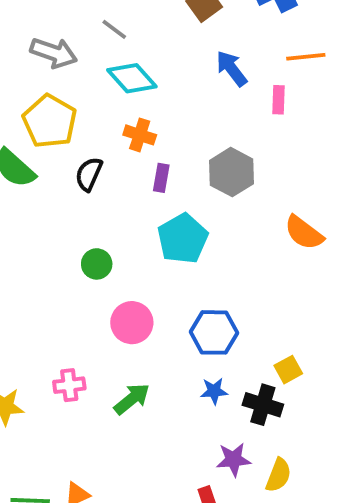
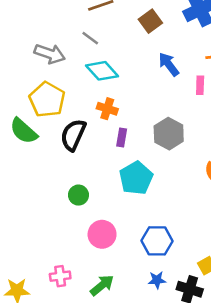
black semicircle: (89, 174) -> (73, 135), size x1.4

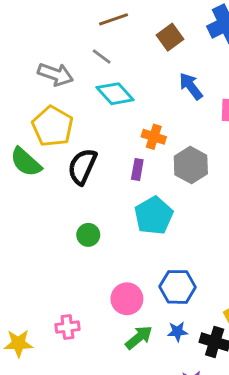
orange cross: (107, 109) -> (154, 137), moved
pink circle: (102, 234) -> (127, 299), moved
green arrow: (102, 285) -> (139, 337), moved

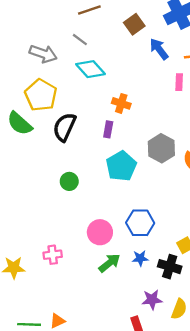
blue arrow: (191, 86) -> (159, 49), moved
gray hexagon: (191, 165) -> (161, 148), moved

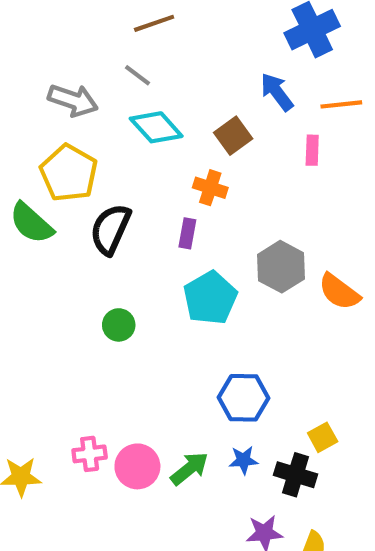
brown square: (134, 24) -> (233, 136), moved
pink circle: (100, 232) -> (137, 466), moved

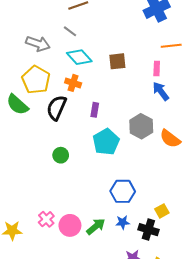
blue arrow: (277, 92) -> (161, 91), moved
brown square: (233, 136) -> (117, 61), turned 30
orange cross: (210, 188) -> (73, 83), moved
pink cross: (90, 454) -> (46, 219), turned -35

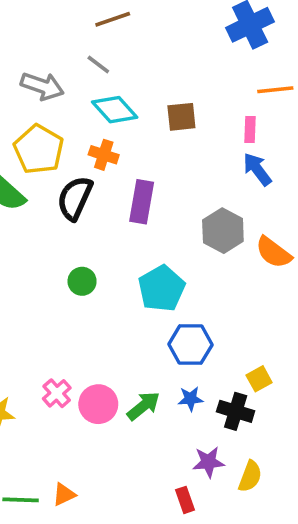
purple rectangle: (95, 110) -> (142, 202), size x1.6
cyan pentagon: (106, 142) -> (162, 289), moved

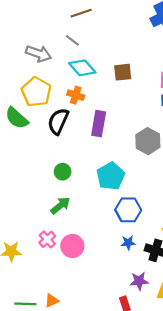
green arrow: (143, 406) -> (60, 206), moved

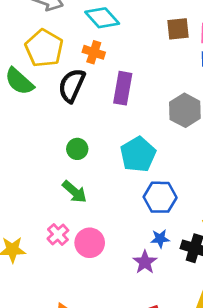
brown square: (123, 72) -> (178, 29), moved
green arrow: (60, 206) -> (74, 192), turned 80
purple star: (139, 281) -> (145, 262), moved, turned -30

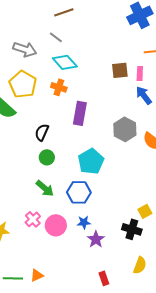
black semicircle: (72, 85) -> (42, 132), moved, size x0.7
blue hexagon: (160, 197) -> (79, 192), moved
blue star: (160, 239) -> (84, 222), moved

